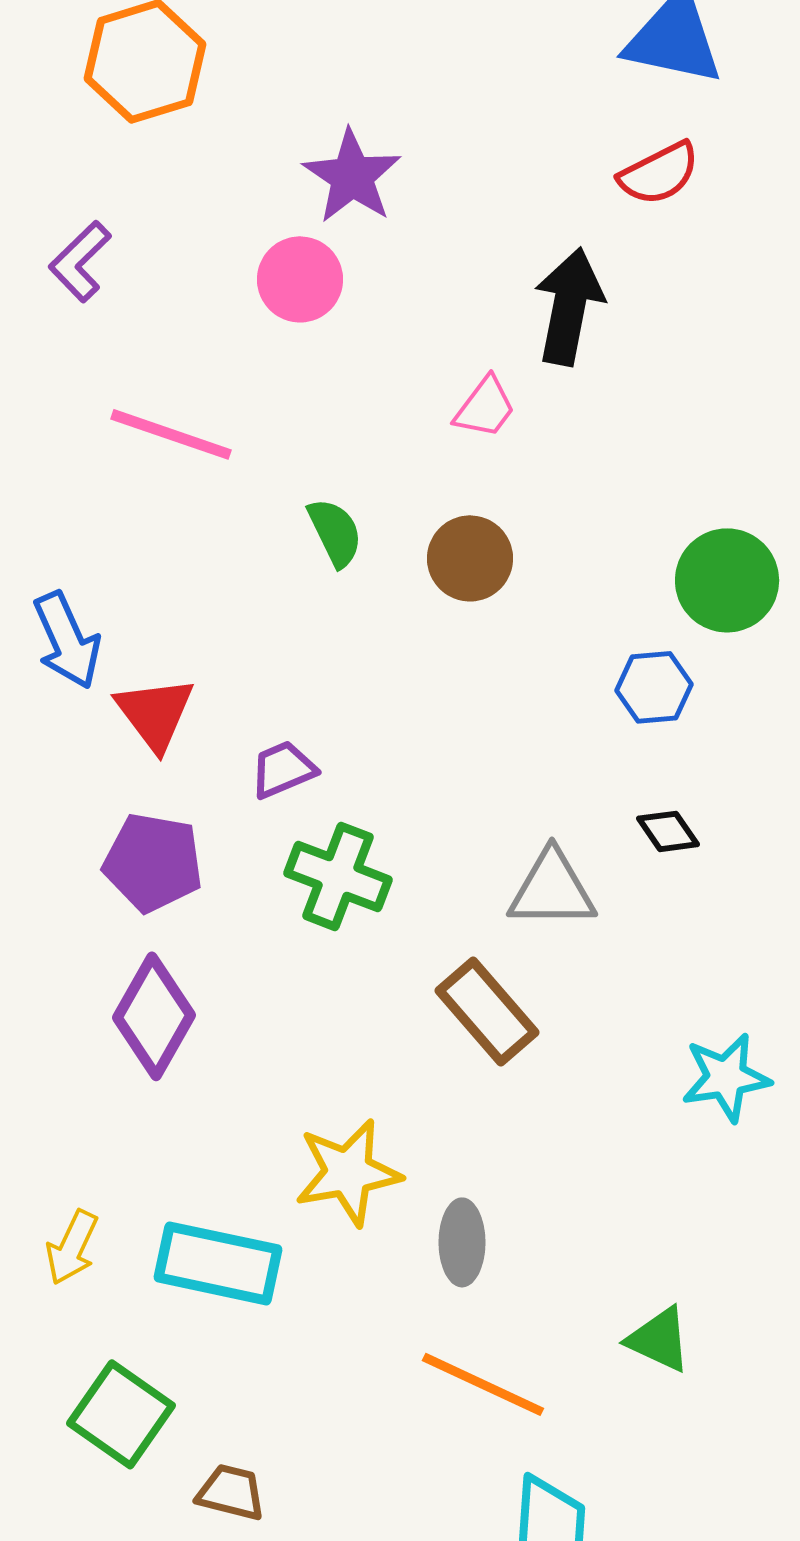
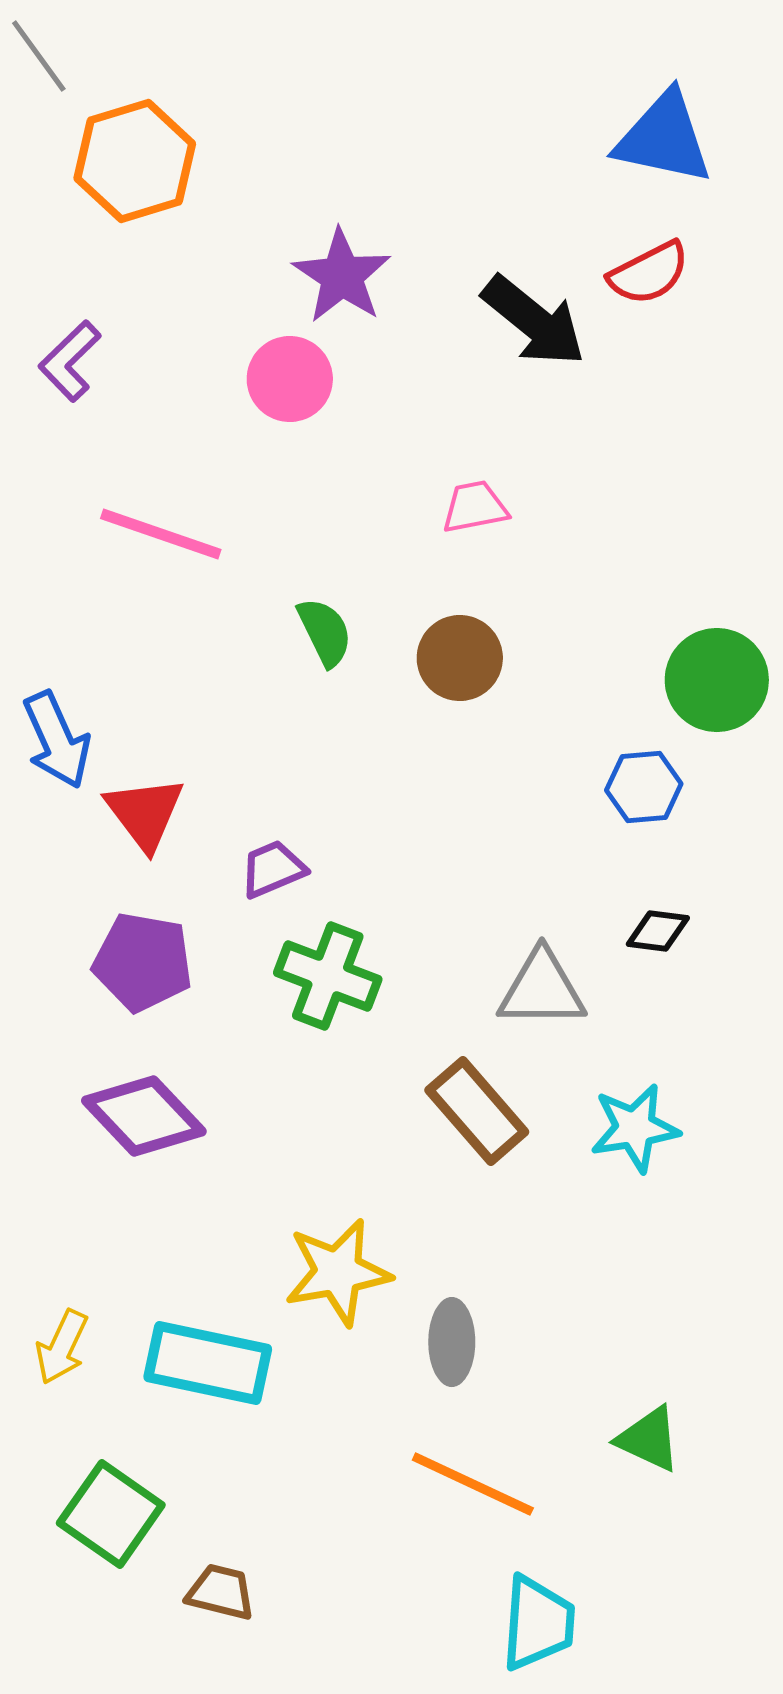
black arrow: (569, 306) -> (534, 321), moved, turned 118
pink trapezoid: (485, 407) -> (475, 507), turned -138
black diamond: (668, 831) -> (658, 931), turned -48
purple diamond: (154, 1016) -> (144, 1116), turned -73
cyan star: (726, 1077) -> (635, 1128), moved

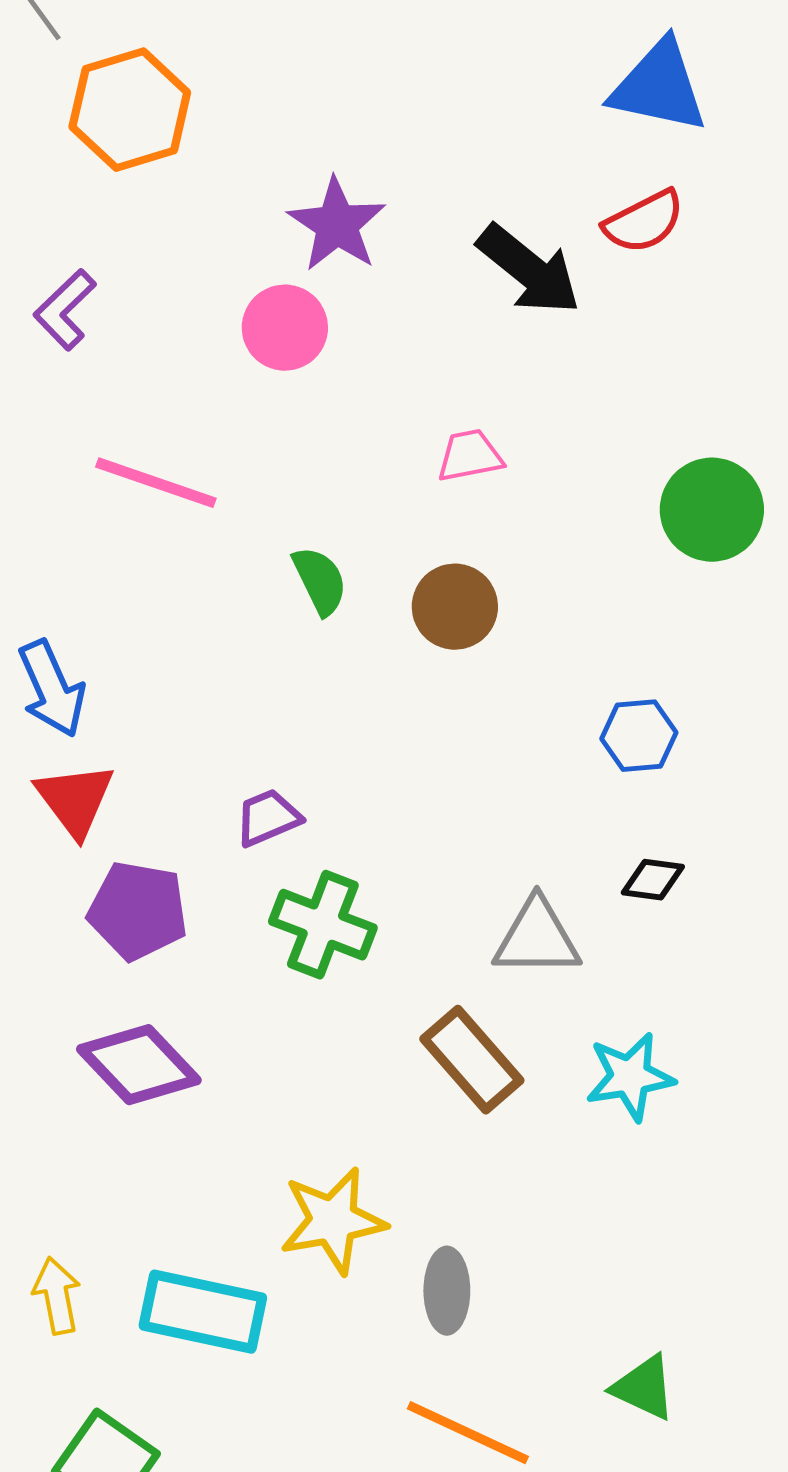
green circle: (717, 680) -> (712, 510), moved
red triangle: (145, 813) -> (75, 800), moved
yellow arrow: (62, 1347) -> (57, 1296), turned 144

